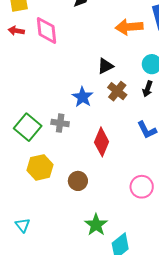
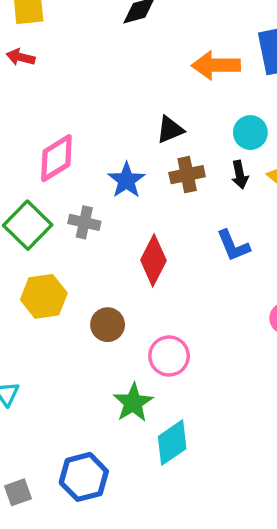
pink diamond: (46, 30) -> (56, 158), moved, turned 60
black arrow: (148, 89) -> (240, 175), turned -35
brown cross: (117, 91) -> (187, 175), turned 36
pink circle: (142, 187) -> (169, 356), moved

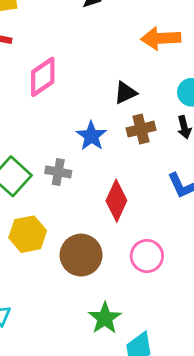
pink diamond: (56, 158) -> (43, 77), moved
brown circle: (108, 325) -> (81, 255), size x1.5
pink circle: (169, 356) -> (147, 256), moved

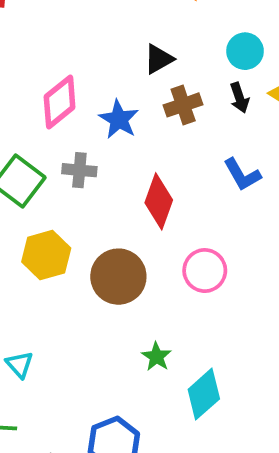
pink diamond: (43, 77) -> (60, 102), moved
green star: (105, 318) -> (157, 357), size x0.7

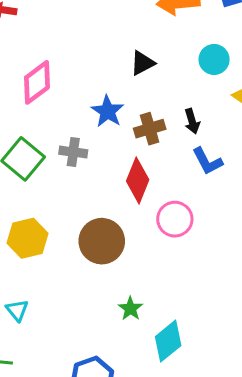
black arrow: (239, 98) -> (192, 121), moved
pink diamond: (60, 102) -> (37, 82), moved
brown cross: (183, 105) -> (150, 129), moved
yellow hexagon: (46, 255) -> (28, 238), moved
pink circle: (205, 271) -> (175, 219), moved

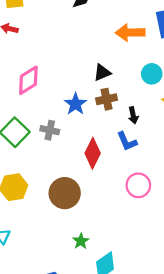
brown cross: (150, 129) -> (107, 99), moved
blue L-shape: (207, 161) -> (127, 141), moved
pink circle: (175, 219) -> (138, 185), moved

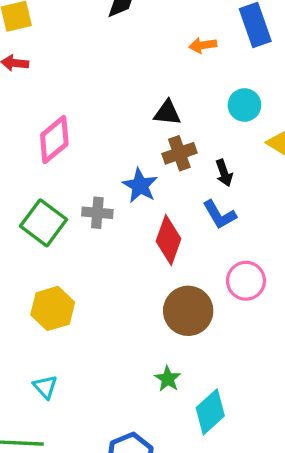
orange arrow: (130, 33) -> (203, 45), size x0.6
black triangle: (102, 72) -> (167, 113), turned 36
blue star: (76, 104) -> (140, 186), moved
brown circle: (65, 193) -> (188, 311), moved

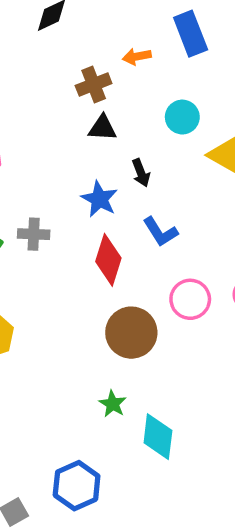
brown cross: (179, 153) -> (94, 85), moved
black arrow: (224, 173) -> (141, 173), moved
blue star: (140, 186) -> (99, 199), moved
cyan diamond: (210, 412) -> (158, 437), turned -39

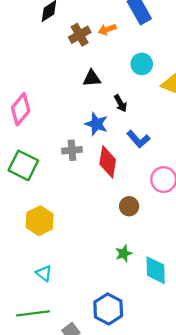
brown cross: (94, 85) -> (80, 35), moved
gray cross: (34, 234) -> (72, 150), moved
brown circle: (131, 333) -> (129, 206), size x0.6
green star: (113, 404) -> (124, 253), turned 30

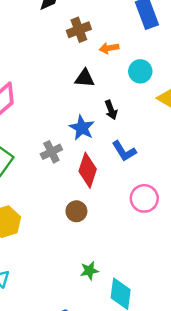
orange arrow: (107, 29) -> (109, 48), moved
gray cross: (72, 150) -> (51, 152), turned -30
brown circle: (129, 206) -> (76, 211), moved

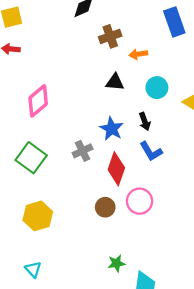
cyan circle: (140, 71) -> (157, 88), moved
black arrow: (111, 110) -> (145, 122), moved
pink circle: (144, 198) -> (140, 201), moved

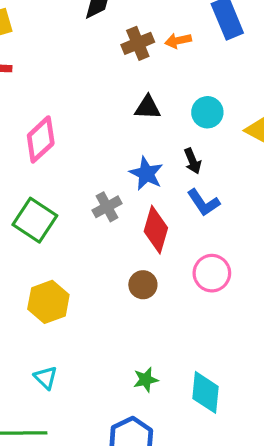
orange arrow: (138, 54) -> (178, 41), moved
pink circle: (140, 201) -> (212, 273), moved
green star: (116, 263) -> (146, 380), moved

